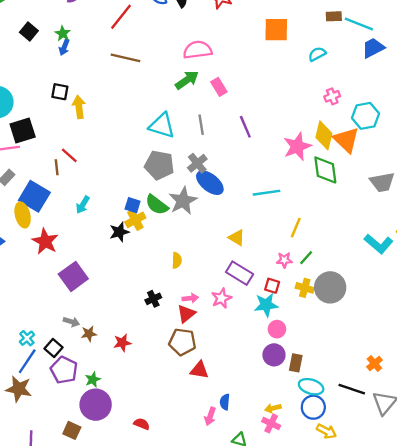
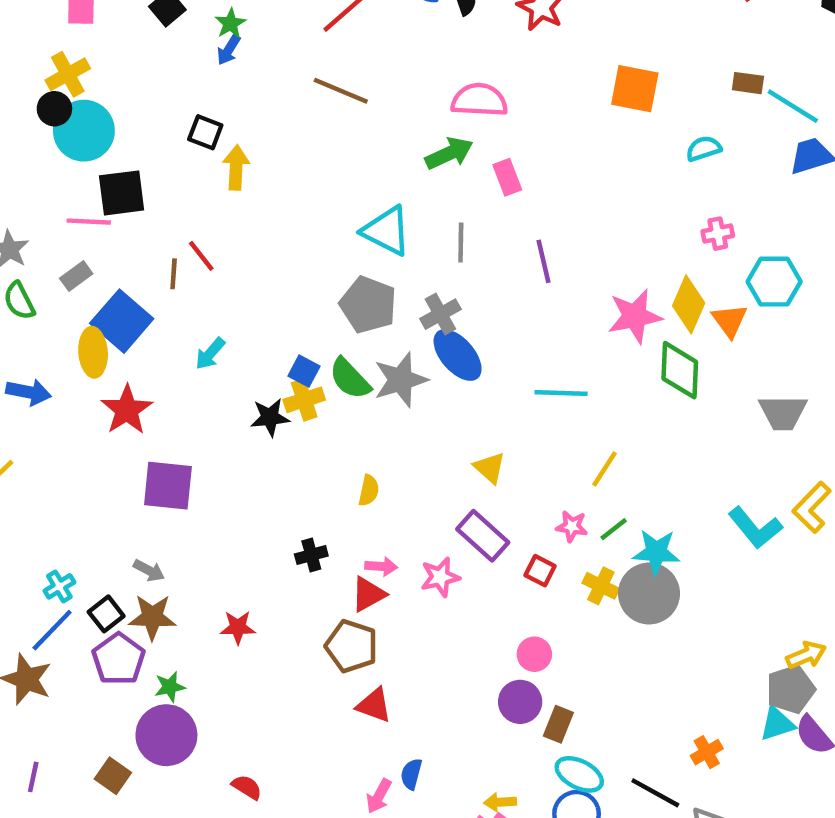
orange triangle: (346, 140) -> (730, 321), size x0.7
purple square: (73, 276) -> (168, 486), turned 32
cyan star: (266, 305) -> (656, 552), moved
brown star: (89, 334) -> (152, 617), moved, size x1.5

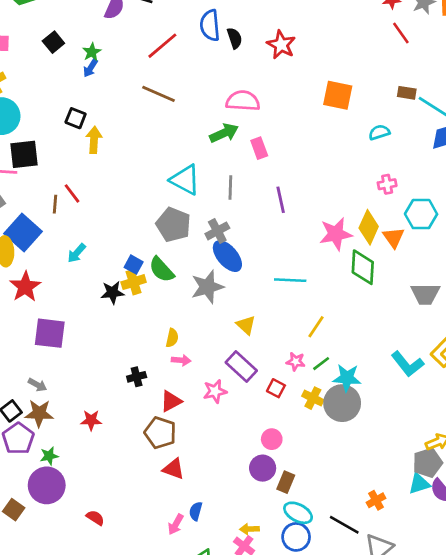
gray star: (401, 380) -> (207, 287), moved
pink arrow: (381, 566) -> (181, 360), moved

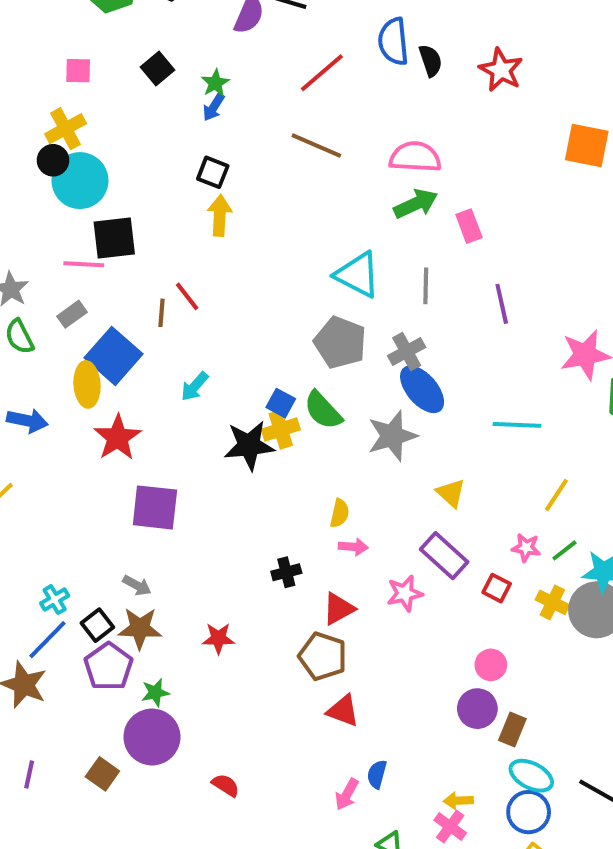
pink semicircle: (243, 101) -> (415, 157), moved
black square: (76, 118) -> (213, 172), moved
black star: (112, 293) -> (249, 445), size x1.4

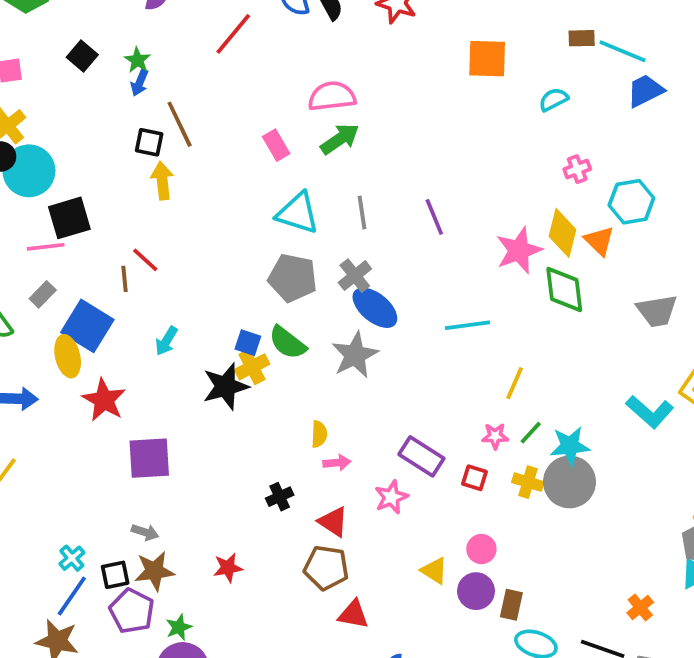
brown line: (316, 146) -> (180, 124), moved, turned 51
pink rectangle: (469, 226) -> (276, 145), moved
yellow triangle: (451, 493) -> (434, 571), moved
red triangle: (338, 609) -> (333, 522), turned -48
black square: (97, 625) -> (115, 575), turned 36

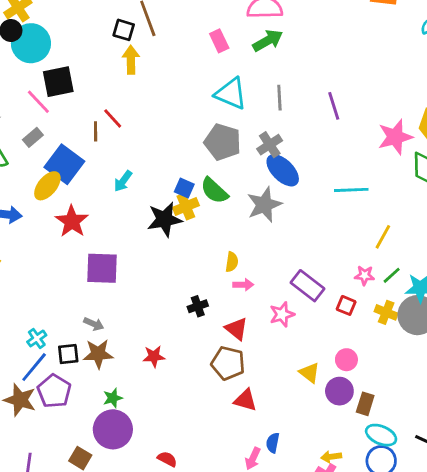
pink line: (46, 247) -> (38, 102), turned 48
yellow ellipse: (68, 356) -> (47, 186), turned 48
purple pentagon: (132, 611) -> (54, 391), moved

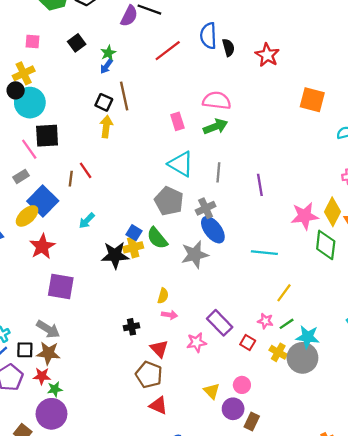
gray arrow: (94, 324) -> (48, 329), size x1.5
red star: (154, 356) -> (42, 376), moved

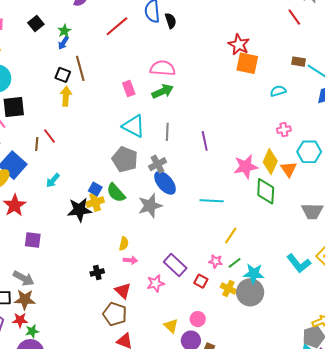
red star: (267, 55) -> (239, 45), moved
purple square: (61, 287) -> (33, 240), size x0.7

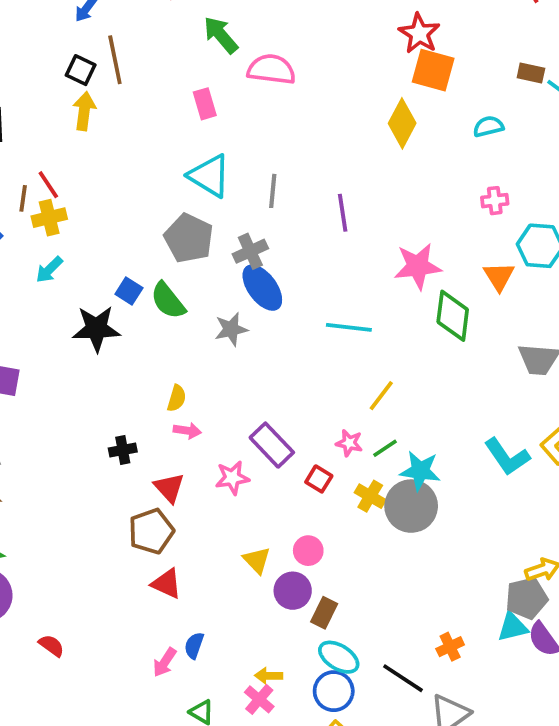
green arrow: (163, 91) -> (221, 35), moved, turned -110
yellow diamond: (270, 162) -> (402, 123), moved
yellow cross: (95, 202) -> (49, 218), moved
gray star: (150, 206) -> (231, 329), size x0.7
brown pentagon: (115, 314) -> (151, 531), turned 30

